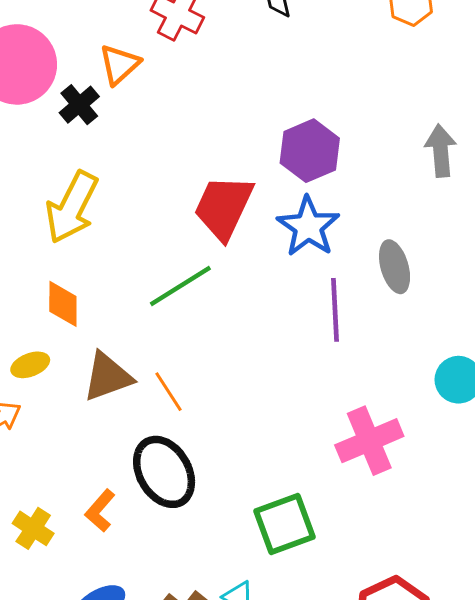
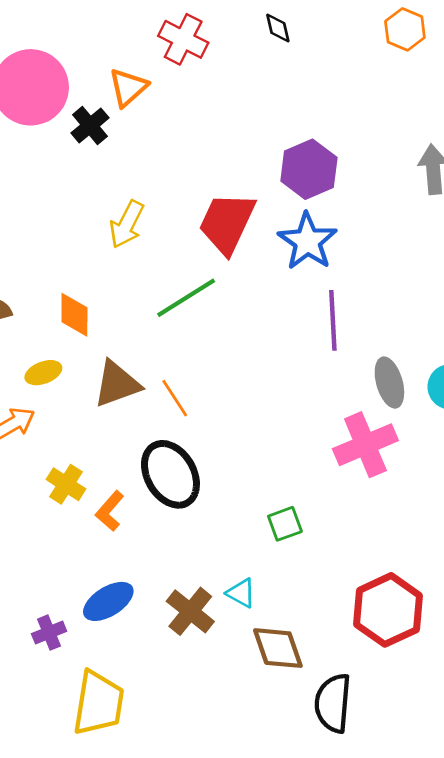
yellow arrow: (72, 207) -> (127, 224), moved, size x0.7
gray ellipse: (395, 267) -> (389, 383), moved
green square: (284, 524) -> (285, 524), size x0.6
yellow cross: (33, 528) -> (66, 484), moved

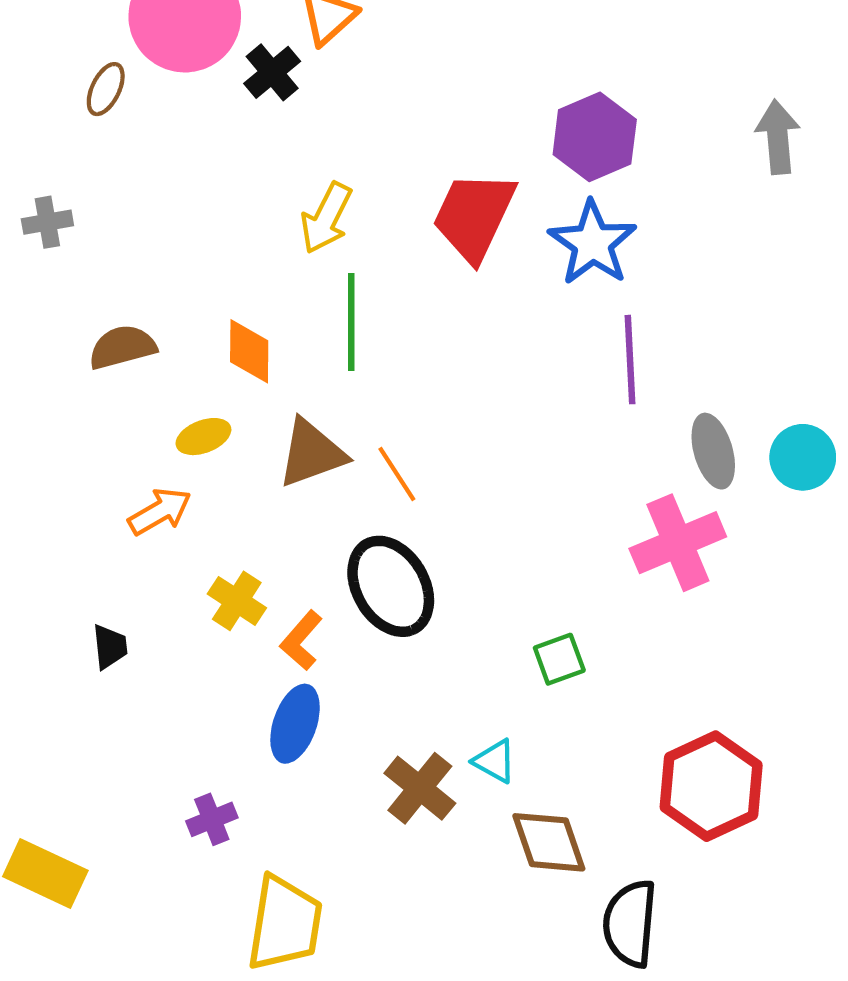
green line: (186, 298) -> (351, 322), moved, turned -58
blue ellipse: (108, 601) -> (295, 724), moved, turned -39

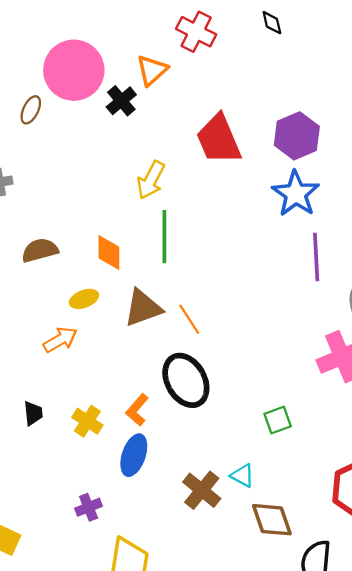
red trapezoid: (474, 216) -> (219, 139), moved, turned -48
yellow cross: (237, 601) -> (87, 421), moved

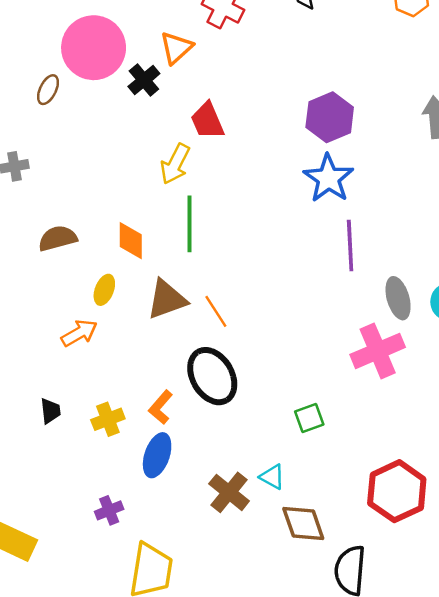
red trapezoid: (219, 139) -> (207, 121), moved, size x0.7
yellow ellipse: (84, 299) -> (104, 290), turned -48
yellow cross: (87, 421) -> (108, 419), turned 36

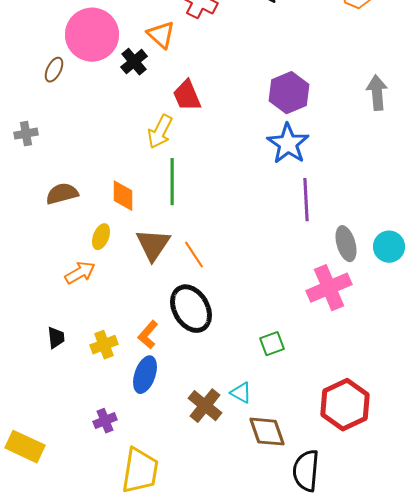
orange triangle: (176, 48) -> (161, 35), turned -36
brown triangle: (167, 299) -> (153, 245), turned -36

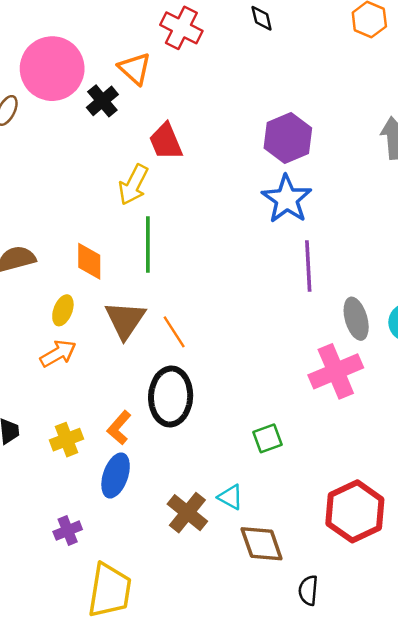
orange arrow: (80, 273) -> (58, 353), moved
black ellipse: (191, 309) -> (171, 397), turned 33
black semicircle: (306, 471) -> (308, 590), size x0.6

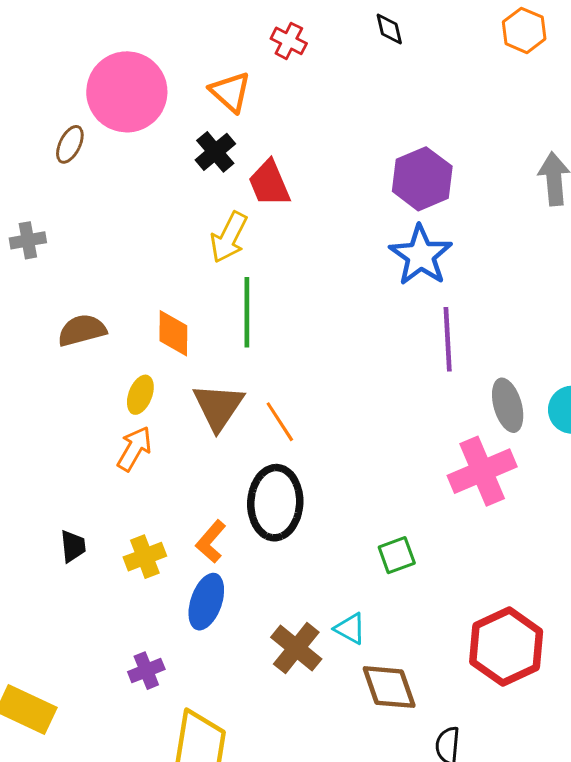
red cross: (181, 28) -> (289, 41), size x0.7
black cross: (102, 101) -> (215, 152), moved
orange arrow: (58, 353) -> (134, 449), turned -30

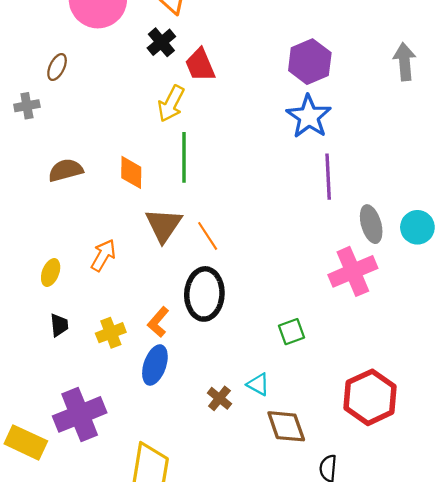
brown ellipse: (70, 144) -> (57, 67), moved
yellow ellipse: (140, 395) -> (51, 272), moved
brown cross: (296, 648) -> (219, 398), size x0.7
purple cross: (146, 671) -> (80, 414), moved, size x2.0

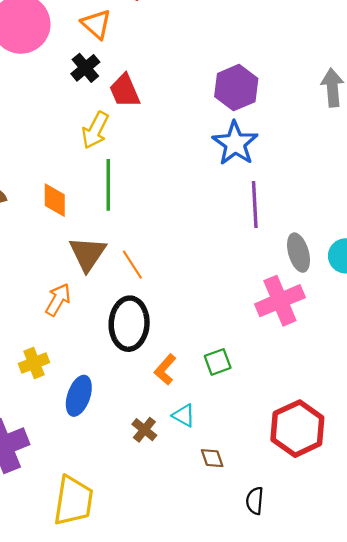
orange arrow: (103, 255) -> (58, 300), moved
orange L-shape: (158, 322) -> (165, 370), moved
brown diamond: (286, 426) -> (212, 458), size x0.6

